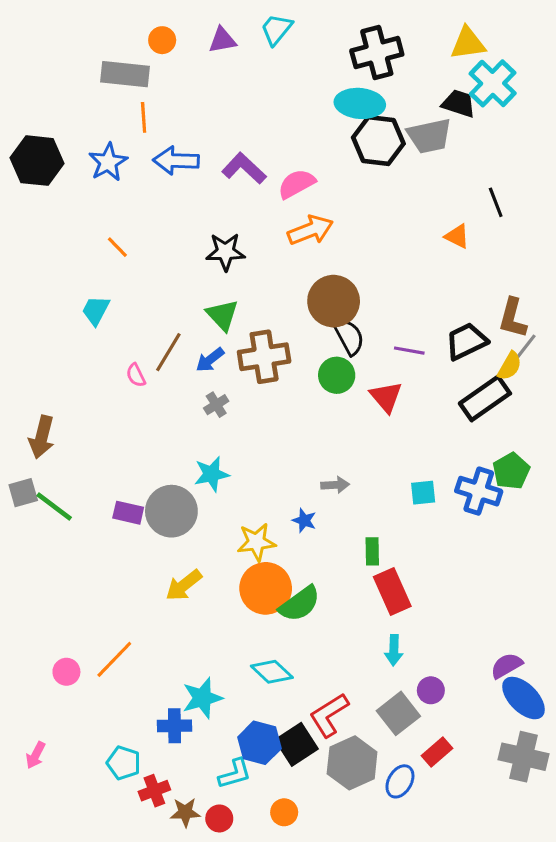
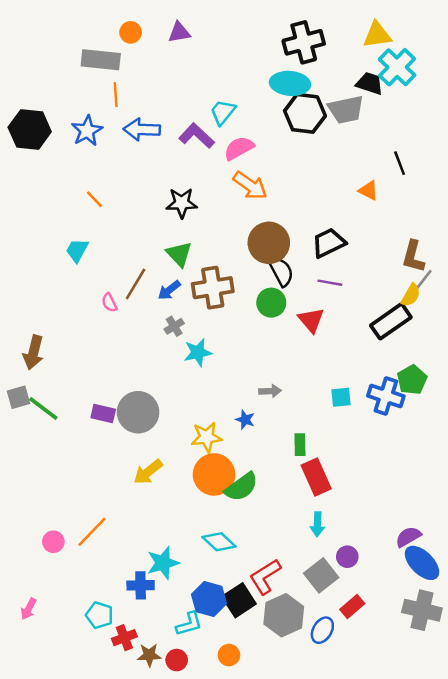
cyan trapezoid: (276, 29) -> (223, 112), moved
orange arrow: (310, 230) -> (250, 186), turned 56
black trapezoid: (466, 341) -> (329, 243), moved
cyan star: (212, 474) -> (198, 352), moved

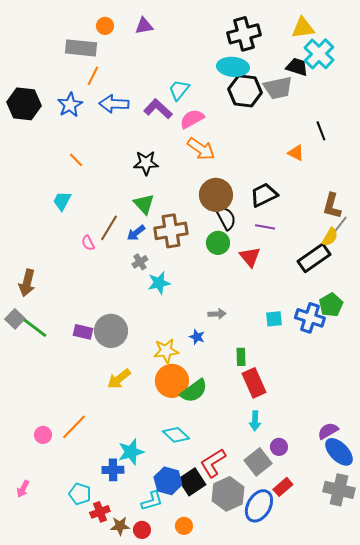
orange line: (116, 95) -> (93, 76), turned 30
gray square: (18, 397) -> (15, 319), turned -30
blue ellipse: (322, 630) -> (259, 506), size x1.5

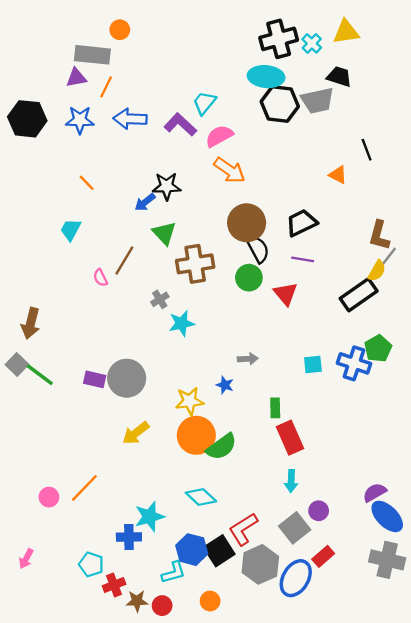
purple triangle: (144, 26) -> (76, 78), moved
cyan cross: (319, 54) -> (312, 43), moved, size x0.6
blue star: (70, 105) -> (80, 120), turned 30
blue arrow: (136, 233) -> (145, 202), moved

